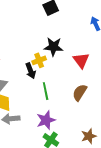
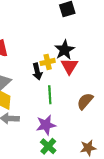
black star: (53, 47) -> (65, 50), turned 30
red triangle: (81, 60) -> (69, 66), moved

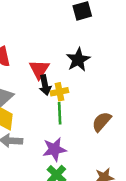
yellow cross: (48, 62) -> (59, 92), moved
red triangle: (69, 66) -> (39, 69), moved

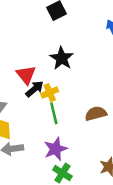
black arrow: (45, 85) -> (35, 89), turned -108
brown semicircle: (102, 122) -> (96, 113), turned 45

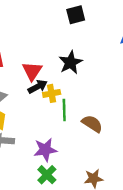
green line: (54, 113) -> (64, 110), moved
brown semicircle: (96, 113) -> (92, 124), turned 35

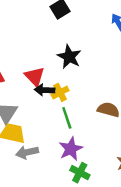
black arrow: (38, 87) -> (44, 90), turned -132
green line: (64, 110) -> (67, 118), moved

